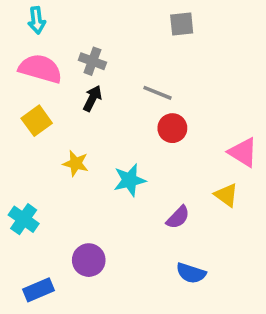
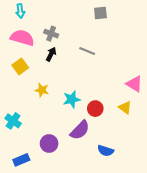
red circle: (172, 128) -> (95, 109), moved
purple semicircle: (178, 217) -> (80, 130), moved, size x1.5

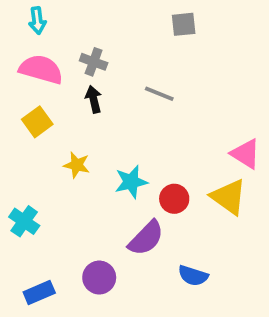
black arrow: (51, 54) -> (94, 99), turned -40
yellow triangle: (125, 108) -> (229, 197), size x1.5
purple circle: (49, 143) -> (99, 278), moved

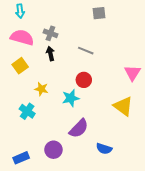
pink triangle: (245, 154) -> (132, 73), moved, turned 30
red circle: (174, 199) -> (84, 80), moved
cyan cross: (24, 221) -> (27, 111), moved

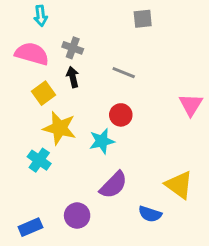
cyan arrow: (20, 11) -> (41, 16), moved
yellow square: (20, 66) -> (44, 93), moved
yellow star: (41, 89) -> (60, 128), size x1.6
yellow triangle: (123, 106) -> (179, 185), moved

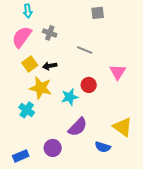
pink semicircle: (32, 54) -> (22, 37), turned -70
black arrow: (73, 77) -> (50, 66), moved, turned -88
pink triangle: (191, 105) -> (118, 72), moved
red circle: (121, 115) -> (89, 85), moved

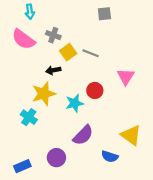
pink semicircle: (22, 37) -> (23, 39), turned -90
yellow square: (30, 64) -> (68, 52), moved
yellow star: (41, 88) -> (44, 94), turned -30

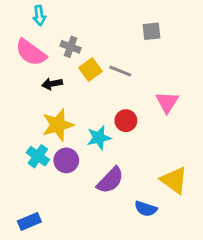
gray square: (104, 14) -> (151, 31), moved
black arrow: (53, 70) -> (52, 84), moved
purple circle: (56, 158) -> (66, 160), moved

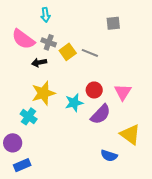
cyan arrow: (39, 16) -> (45, 15), moved
gray cross: (71, 47) -> (49, 42), moved
pink triangle: (167, 102) -> (123, 92), moved
purple circle: (66, 160) -> (13, 143), moved
purple semicircle: (110, 180) -> (101, 114), moved

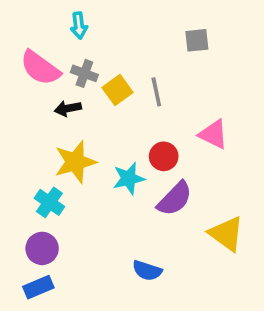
gray line: (90, 53) -> (156, 92), turned 56
pink triangle: (123, 92) -> (213, 134), moved, turned -36
purple circle: (13, 143) -> (42, 248), moved
blue semicircle: (109, 156) -> (147, 271), moved

